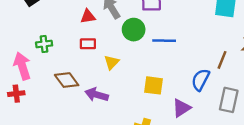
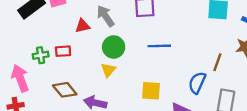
green circle: (134, 30) -> (114, 47), moved
red rectangle: (88, 44) -> (63, 51), moved

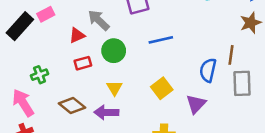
red rectangle: (63, 51) -> (83, 63), moved
brown line: (217, 62) -> (231, 55), moved
yellow triangle: (108, 70) -> (114, 88), moved
yellow square: (151, 91) -> (162, 88), turned -30

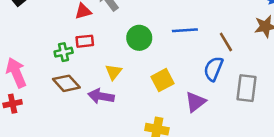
blue line: (161, 40) -> (185, 30), moved
green circle: (114, 51) -> (139, 38), moved
brown line: (231, 55) -> (226, 42), moved, turned -48
green cross: (40, 75) -> (64, 52), moved

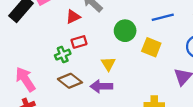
yellow square: (162, 80) -> (151, 47), moved, turned -30

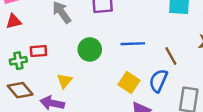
red triangle: (73, 17) -> (14, 21), moved
yellow square: (151, 47) -> (129, 82), moved

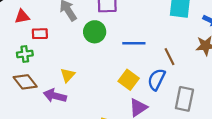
green circle: (90, 49) -> (95, 32), moved
red rectangle: (38, 51) -> (40, 34), moved

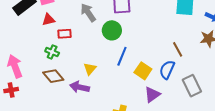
blue line: (134, 43) -> (122, 56), moved, turned -66
green cross: (25, 54) -> (52, 52), turned 32
gray rectangle: (184, 99) -> (192, 86), turned -35

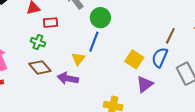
brown line: (178, 49) -> (170, 36), turned 56
blue line: (122, 56) -> (94, 42), moved

